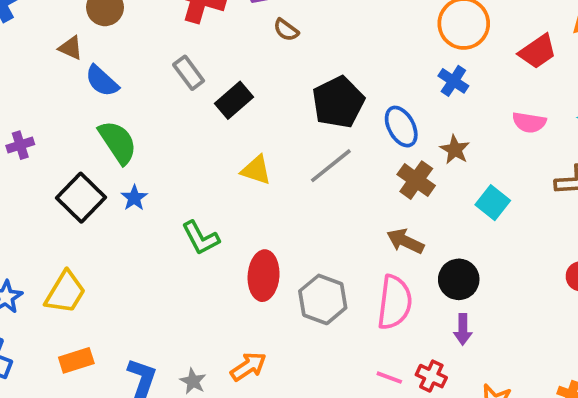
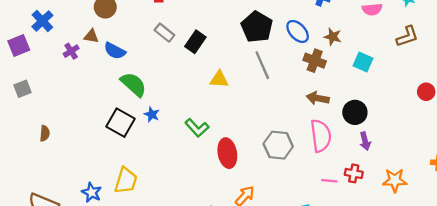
purple cross: (20, 145) -> (71, 51), moved
gray line: (331, 166) -> (262, 65), turned -60
red ellipse: (264, 276) -> (227, 153), moved

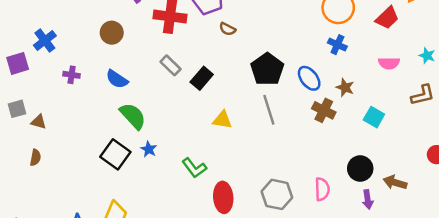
brown triangle: (91, 36) -> (39, 122), moved
purple cross: (71, 51) -> (72, 75), turned 35
brown arrow: (318, 98) -> (395, 182), moved
pink semicircle: (321, 136) -> (322, 189), size x0.7

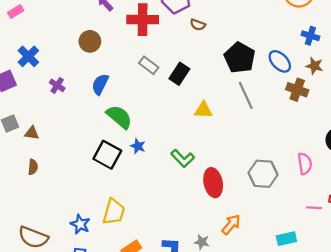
blue cross: (337, 45) -> (310, 36), moved
purple cross: (72, 75) -> (57, 85), turned 32
blue semicircle: (117, 79) -> (100, 84), turned 90

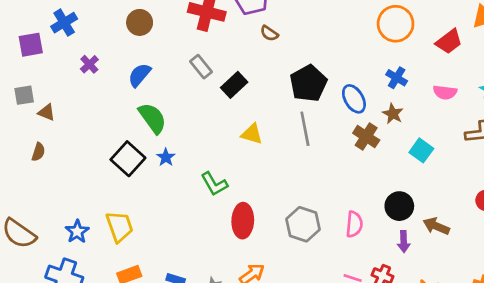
yellow trapezoid: (114, 212) -> (119, 227), turned -48

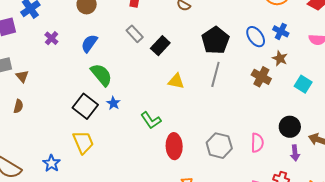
blue ellipse: (354, 99) -> (256, 37), moved
brown triangle: (47, 112) -> (22, 76), turned 32
gray line: (305, 129) -> (215, 74), turned 30
yellow trapezoid: (119, 227) -> (83, 142), moved

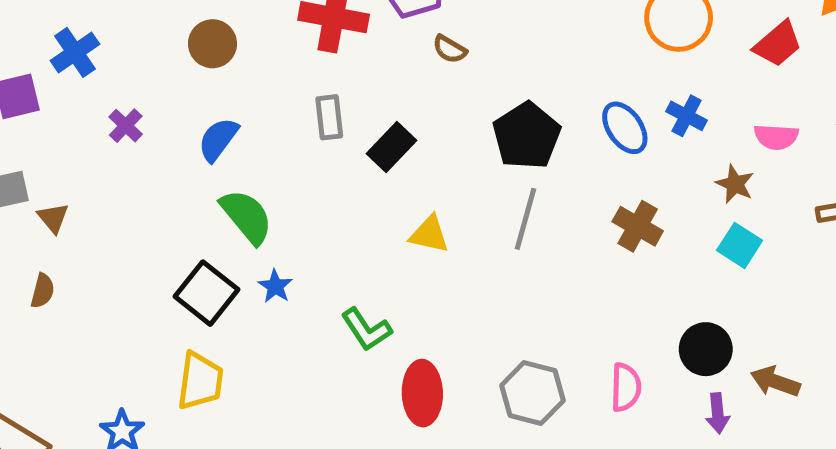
gray rectangle: (135, 34) -> (329, 117), turned 36
brown star: (280, 58) -> (735, 184), moved
yellow trapezoid: (83, 142) -> (200, 381), turned 30

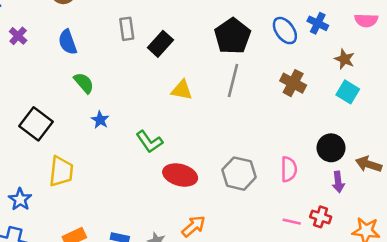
pink semicircle: (776, 137) -> (366, 20), moved
blue semicircle: (218, 139) -> (68, 42), turned -55
green semicircle: (247, 217) -> (84, 83), size x0.7
black square: (206, 293) -> (36, 124), moved
red ellipse: (422, 393) -> (180, 175), turned -72

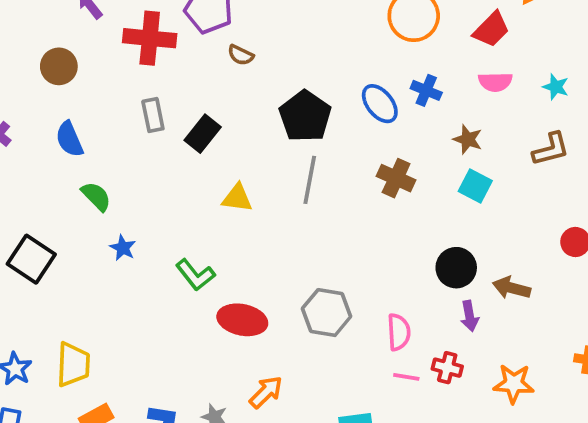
pink semicircle: (289, 169) -> (399, 332), moved
yellow trapezoid: (61, 171) -> (73, 365), moved

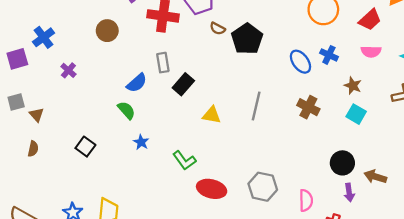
black pentagon: (305, 116) -> (247, 39), moved
black rectangle: (203, 134) -> (183, 84), moved
blue semicircle: (69, 139) -> (137, 83), moved, turned -110
black square: (31, 259) -> (85, 147), size x0.7

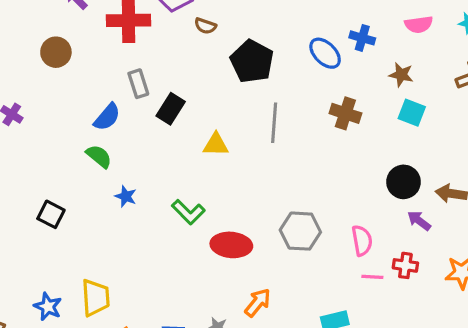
black pentagon: (247, 39) -> (252, 61), moved
purple arrow: (349, 193) -> (419, 221), turned 144

